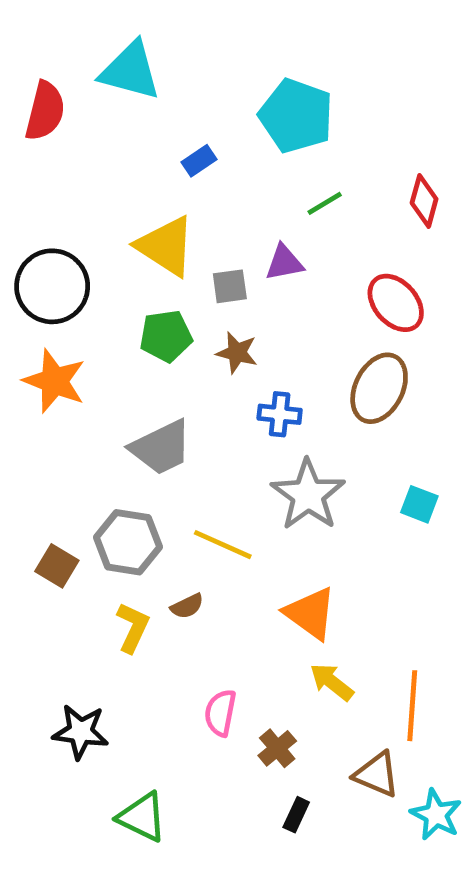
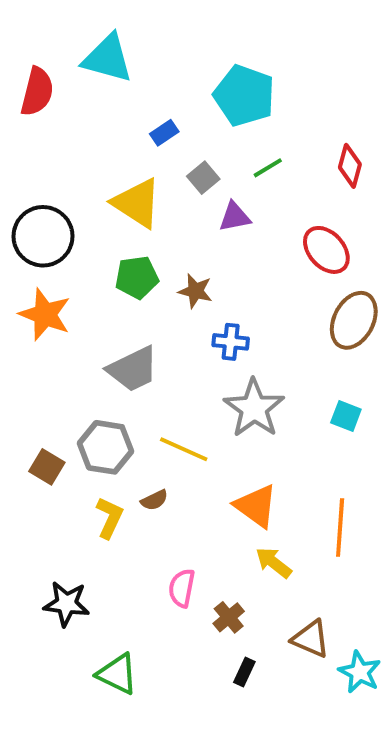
gray square: (230, 286) -> (203, 178), moved, turned -32
brown ellipse: (379, 388) -> (354, 320), moved
orange line: (412, 706) -> (340, 527), moved

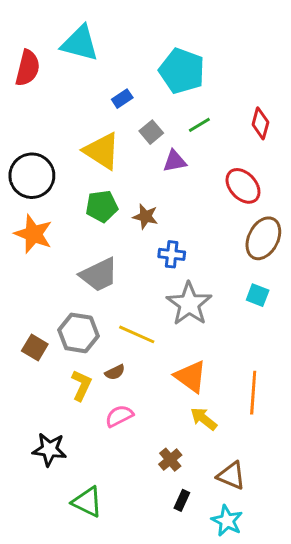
cyan square: (346, 416) -> (258, 295), moved
pink semicircle: (182, 588) -> (119, 416), moved, turned 52
cyan star: (360, 672) -> (227, 521), moved

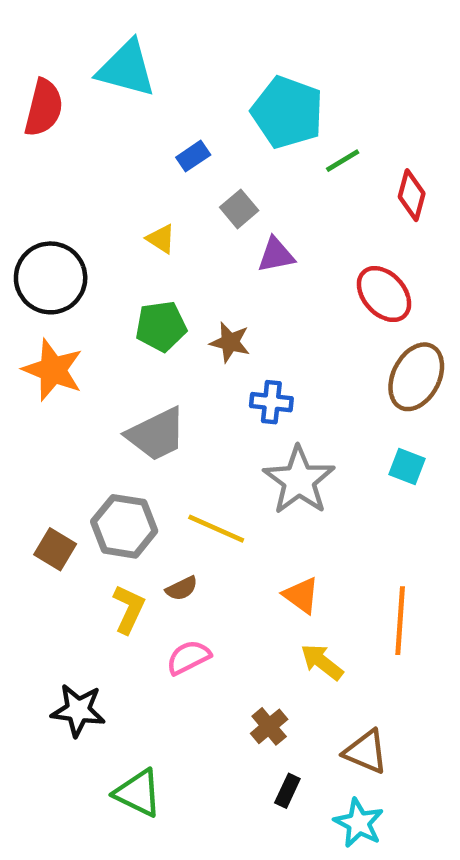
green line: (199, 125) -> (343, 161), moved
yellow triangle: (102, 151) -> (161, 239), size x0.5
orange triangle: (191, 377) -> (301, 595), size x0.7

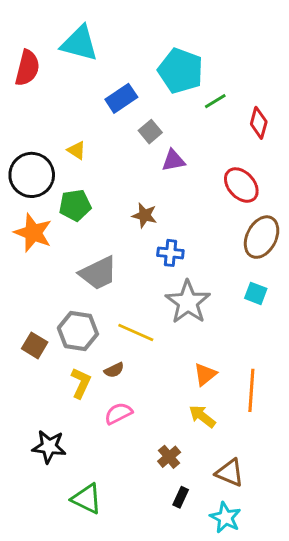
blue rectangle: (193, 156) -> (121, 98), size x1.5
yellow triangle: (161, 239) -> (77, 150), moved
green pentagon: (161, 326) -> (75, 205), moved
orange triangle: (301, 595) -> (205, 374), moved, turned 45

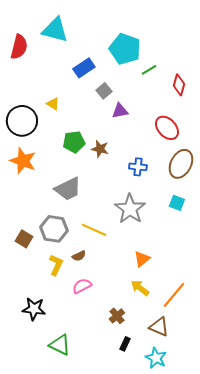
green pentagon: (75, 205) -> (74, 142), moved
blue cross: (170, 253) -> (138, 167), moved
orange line: (251, 390) -> (174, 295), moved, turned 36

